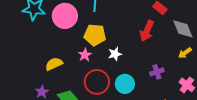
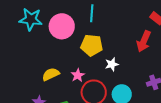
pink star: (85, 55) -> (78, 75), moved

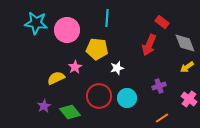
cyan line: (92, 13) -> (107, 18), moved
pink star: (78, 75) -> (75, 67), moved

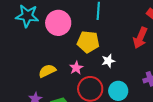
pink star: (75, 67) -> (76, 68), moved

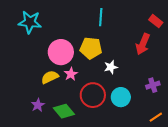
pink circle: (58, 23) -> (61, 52), moved
pink star: (76, 68) -> (71, 74), moved

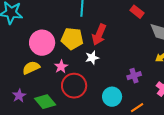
red arrow: (143, 44) -> (99, 35), moved
pink star: (71, 74) -> (61, 67), moved
cyan circle: (121, 97) -> (112, 97), moved

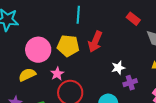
white star: (92, 58) -> (118, 68), moved

